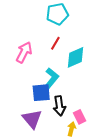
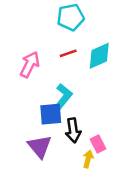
red line: (55, 43) -> (68, 53), turned 40
cyan diamond: (76, 57) -> (99, 56), moved

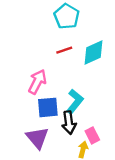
cyan pentagon: (71, 17) -> (67, 16), turned -30
pink arrow: (30, 64) -> (37, 82), moved
cyan L-shape: (63, 97) -> (75, 102), moved

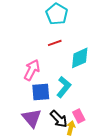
cyan diamond: (93, 53) -> (80, 58), moved
black arrow: (69, 123) -> (59, 119), moved, turned -36

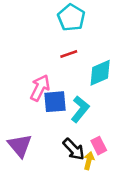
blue square: (41, 92) -> (55, 102), moved
purple triangle: (32, 118) -> (20, 146), moved

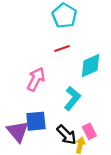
blue square: (55, 102) -> (36, 121), moved

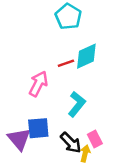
red line: (62, 49) -> (66, 63), moved
cyan diamond: (90, 66) -> (86, 56), moved

